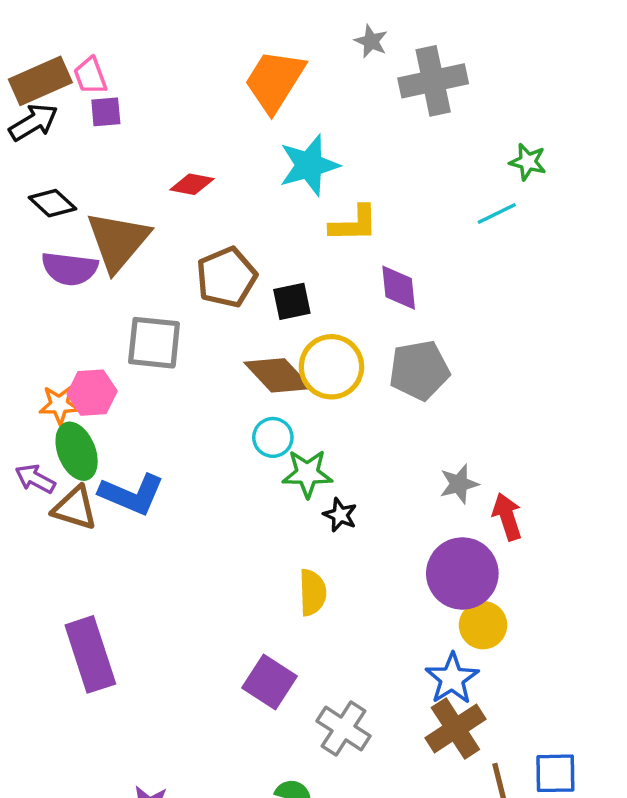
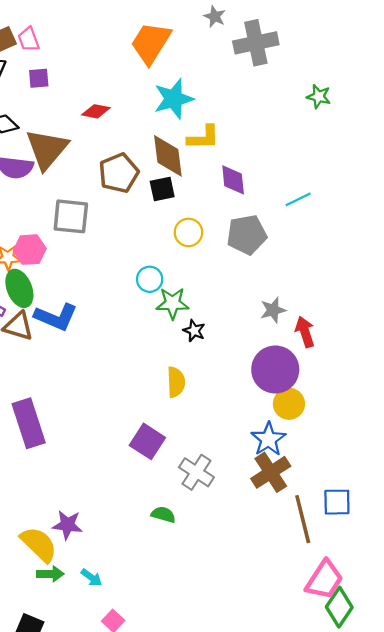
purple square: (106, 112) -> (39, 78), moved
cyan line: (497, 213) -> (298, 199), moved
yellow circle: (331, 367) -> (188, 232), size x0.7
brown diamond: (278, 375) -> (168, 156), moved, turned 36

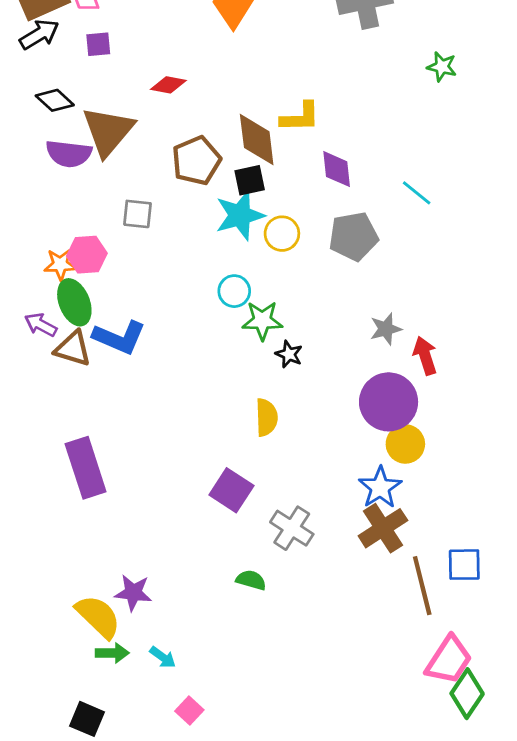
cyan star: (174, 99) -> (240, 215), moved
cyan line: (298, 199) -> (417, 193), turned 65
gray square: (71, 216) -> (137, 214), size x0.7

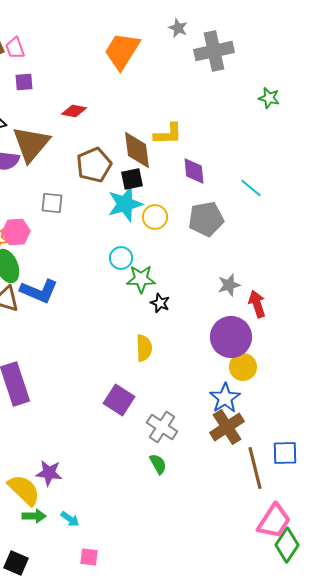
green semicircle: (251, 580) -> (158, 464), moved, turned 45
pink square: (189, 711) -> (89, 557), turned -36

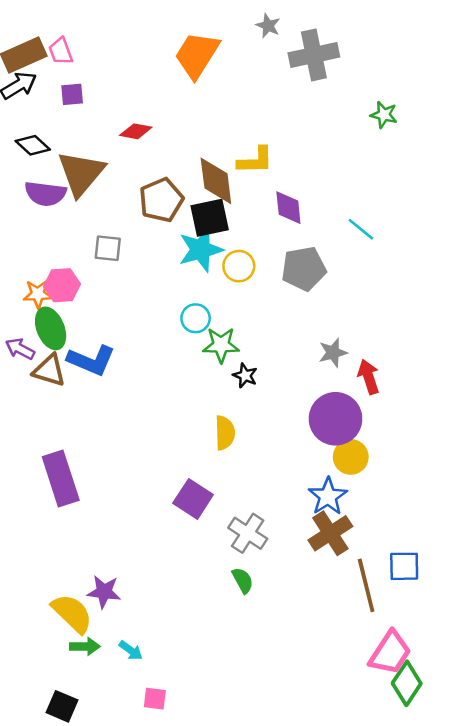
black square: (132, 179) -> (210, 218), size x1.4

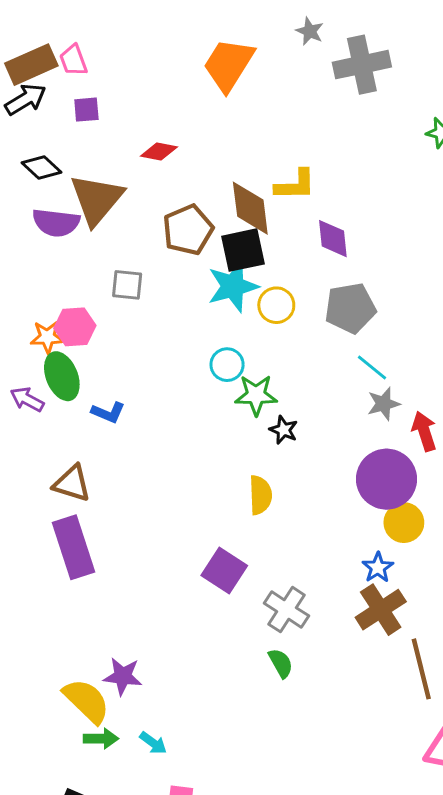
cyan line: (361, 229) -> (372, 368), moved
blue L-shape: (91, 360) -> (108, 412), size x0.6
brown triangle: (49, 370) -> (72, 483), moved
blue star: (328, 496) -> (378, 568), size x0.7

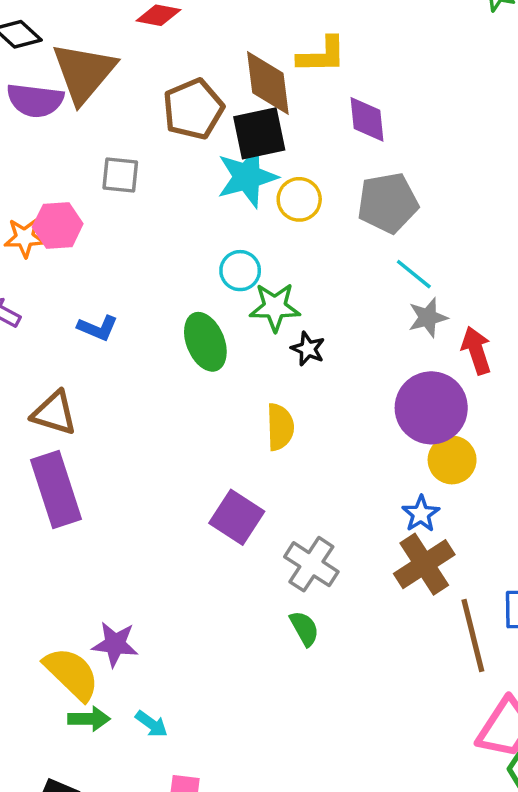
green ellipse: (62, 376) -> (205, 342), moved

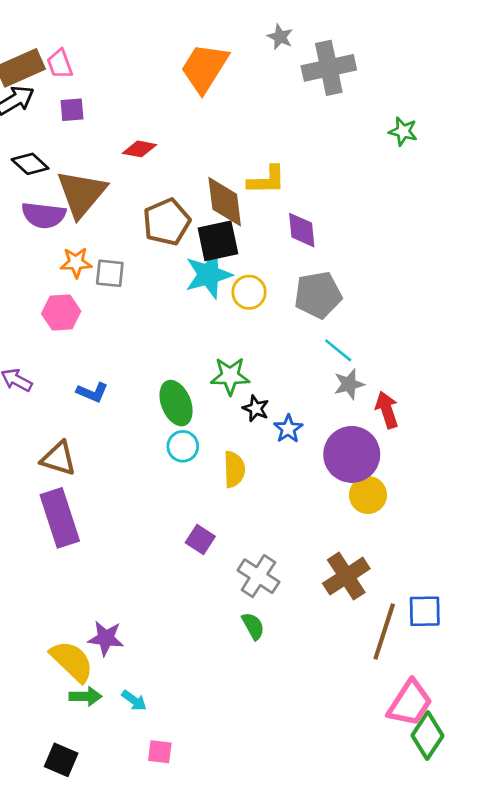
orange star: (25, 238) -> (76, 263), moved
cyan circle: (240, 271) -> (183, 446), moved
blue star: (421, 514) -> (288, 429), moved
purple square: (237, 517) -> (200, 540), size x0.7
brown line: (473, 635) -> (384, 631), turned 32

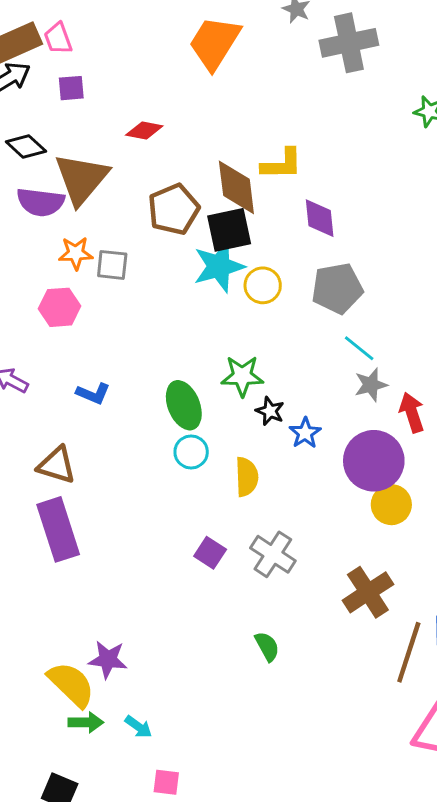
gray cross: (258, 576) -> (273, 554), moved

